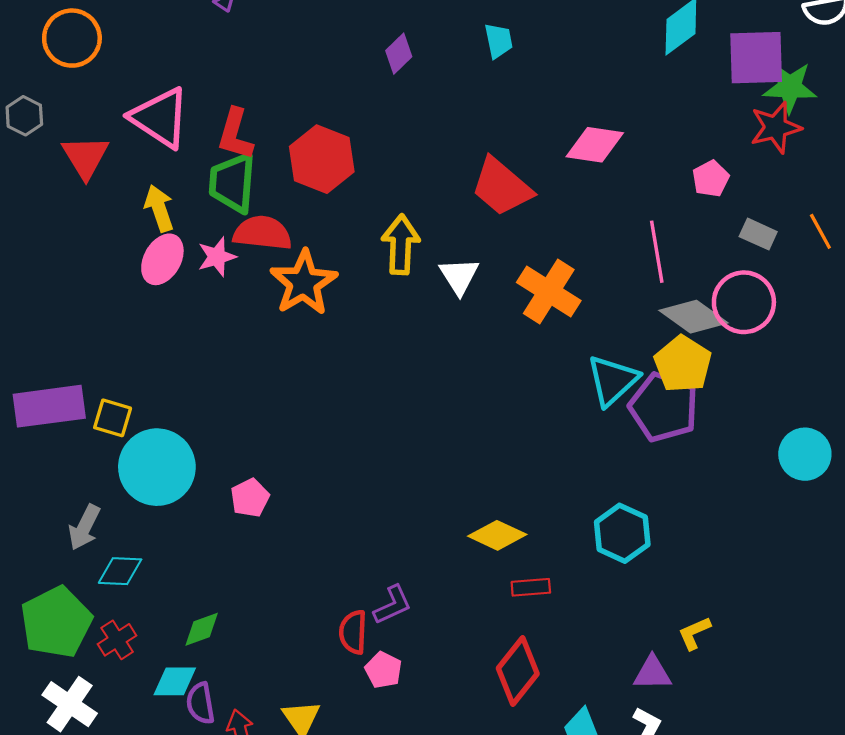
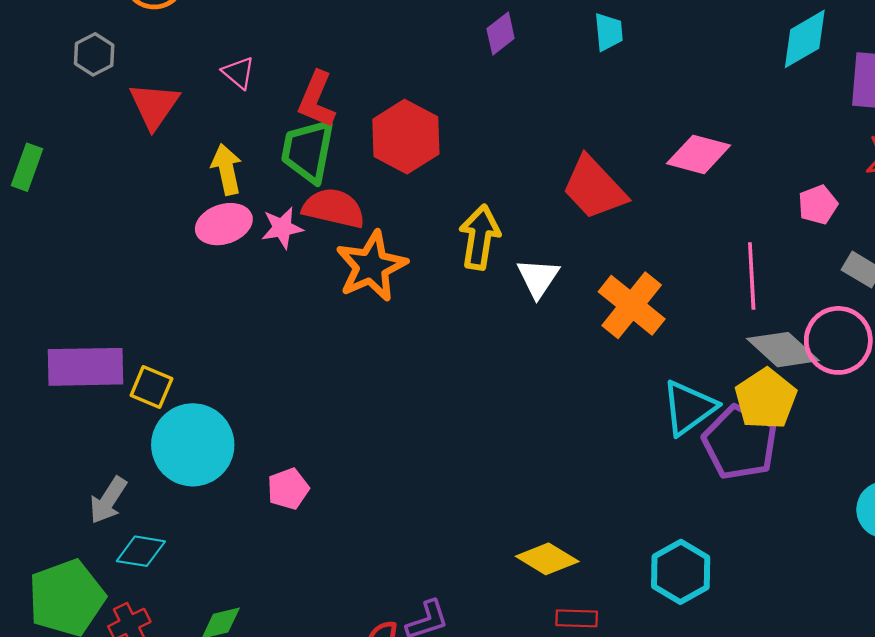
pink triangle: (160, 118) -> (238, 73), size x0.5
pink ellipse: (162, 259) -> (224, 224), turned 36

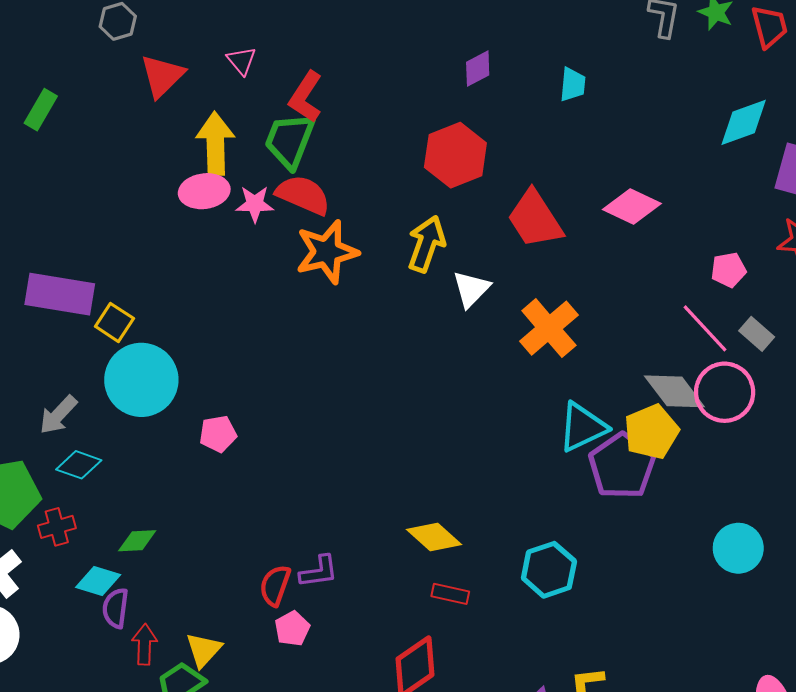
red hexagon: (406, 137) -> (455, 155), moved
yellow arrow: (227, 169) -> (215, 144), size x1.4
pink line: (752, 276) -> (705, 328), moved, turned -50

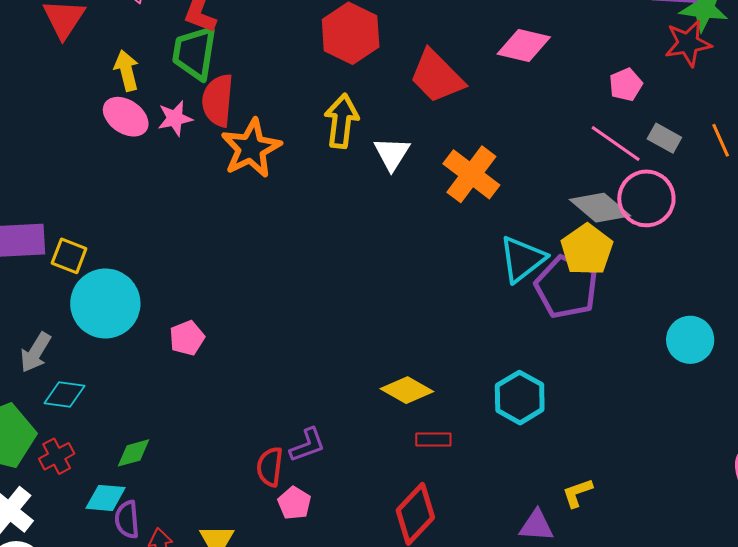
yellow arrow: (215, 144) -> (127, 71), size x0.7
pink ellipse: (204, 191) -> (126, 117), turned 54
red semicircle: (303, 195) -> (218, 100), turned -96

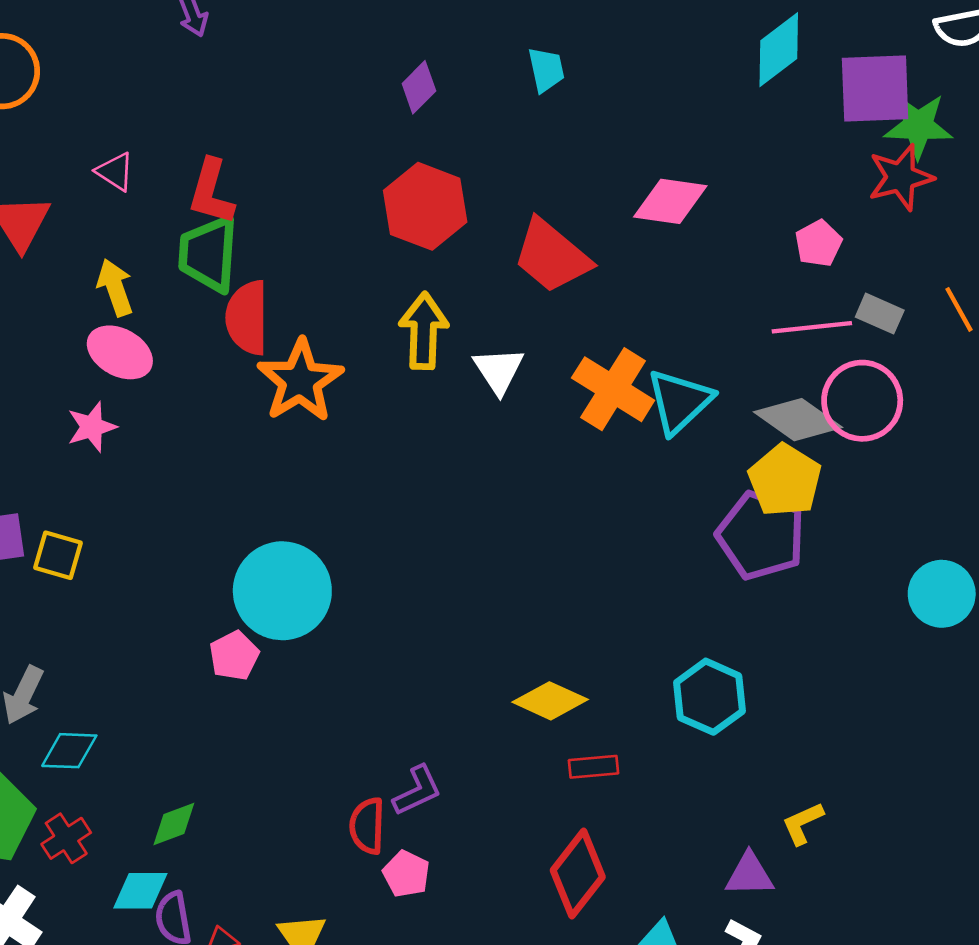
pink star: (175, 118) -> (92, 427), moved
pink line: (616, 143) -> (812, 327), turned -36
cyan triangle: (522, 259) -> (679, 401), moved
cyan circle: (105, 304) -> (282, 591), moved

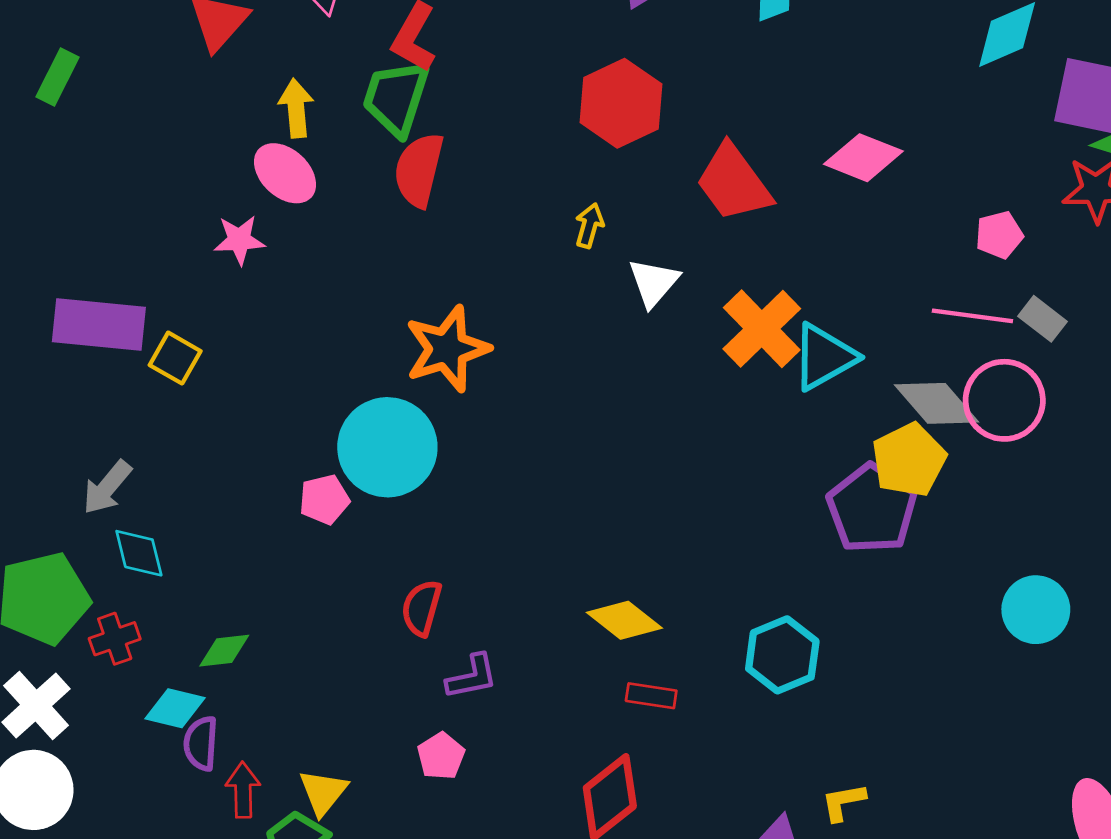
yellow arrow: (424, 331) -> (589, 226), size x0.6
orange star: (300, 381) -> (447, 349), moved
cyan diamond: (69, 751) -> (139, 553), turned 60
red semicircle: (367, 826) -> (422, 608), moved

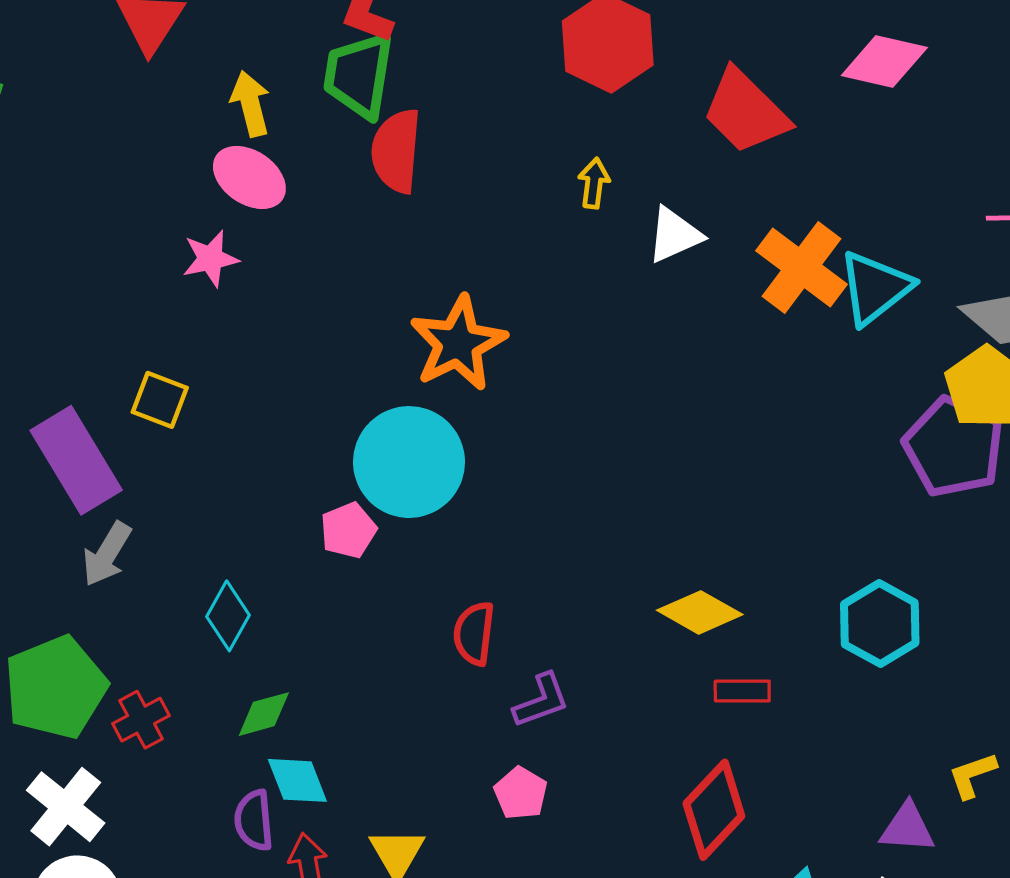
white triangle: (654, 283) -> (674, 235), turned 34
purple rectangle: (99, 324) -> (76, 460), moved, turned 62
cyan diamond: (139, 553) -> (228, 616), moved, turned 52
cyan diamond: (175, 708) -> (297, 780), moved, turned 64

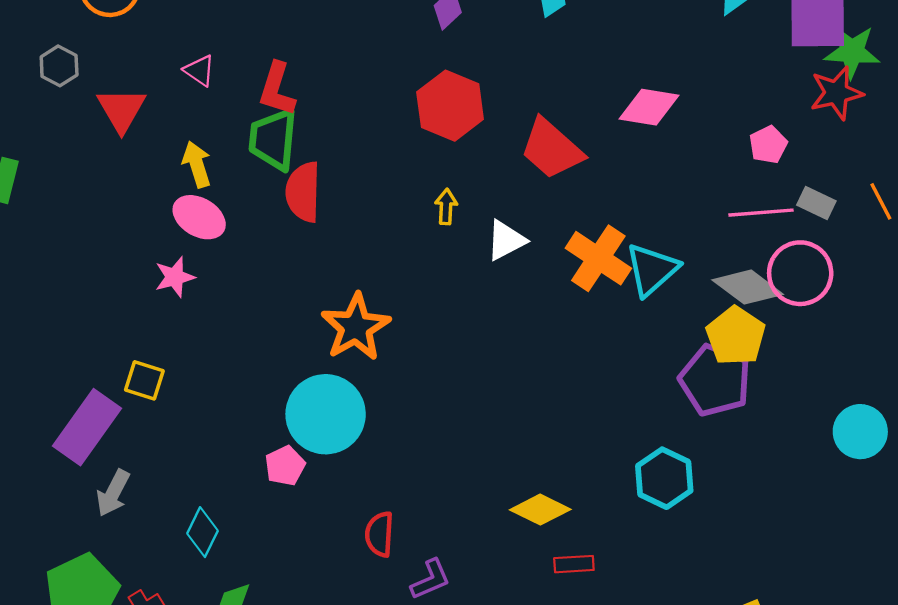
purple rectangle: (76, 460) -> (87, 427), turned 70
cyan hexagon: (880, 623) -> (664, 478), moved

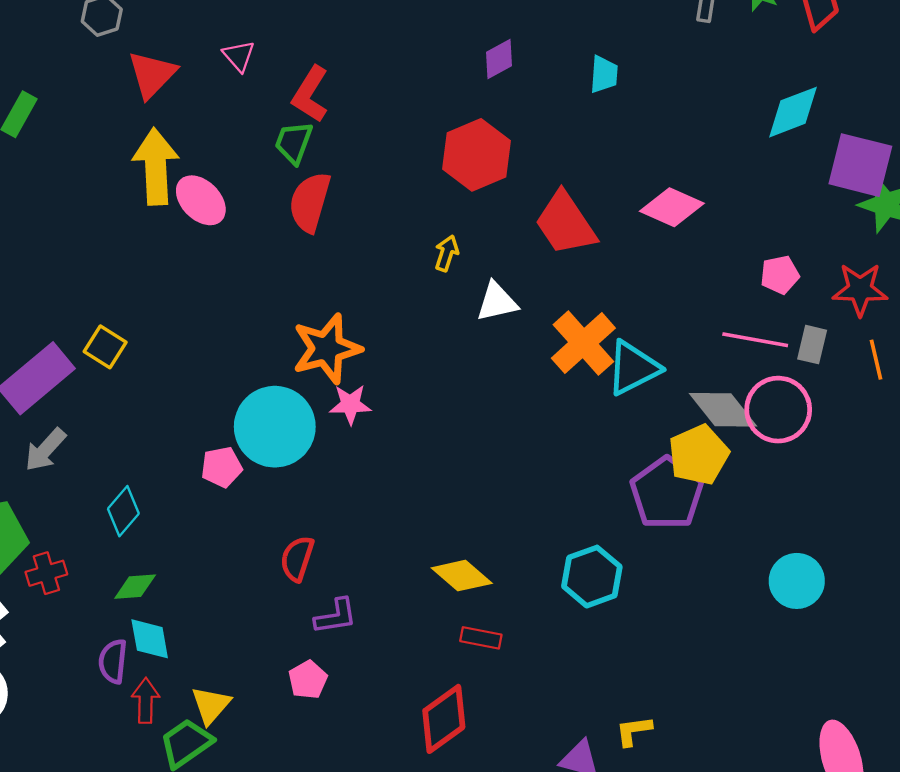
red star: (836, 93) -> (860, 289), moved
green trapezoid: (273, 139) -> (294, 143), size x0.7
yellow arrow: (197, 164) -> (156, 166), moved, size x1.6
gray rectangle: (816, 203) -> (812, 345), turned 63
pink star: (175, 277) -> (350, 404), moved

